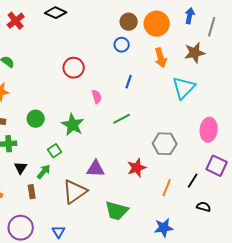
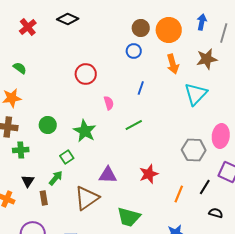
gray hexagon: (165, 144) -> (194, 150), moved
black triangle: (21, 168) -> (28, 181), moved

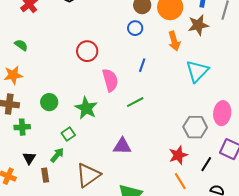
brown star: (207, 59) -> (198, 25), moved
pink semicircle: (109, 103) -> (110, 80), size x1.6
red star: (149, 174) -> (178, 155), moved
purple triangle: (108, 175) -> (122, 146), moved
orange line: (179, 194) -> (180, 181), moved, turned -54

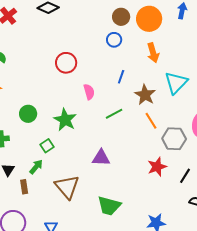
brown star: (198, 25) -> (145, 95), moved, turned -30
pink semicircle: (110, 80) -> (89, 92), size x0.7
brown triangle: (88, 175) -> (67, 187), turned -36
orange line: (180, 181) -> (151, 121), moved

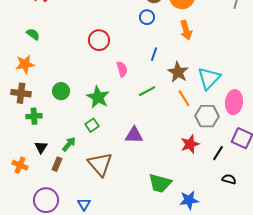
cyan triangle: (176, 83) -> (209, 78), moved
green square: (47, 146) -> (92, 125), moved
brown rectangle: (24, 187) -> (57, 164), turned 32
green trapezoid: (109, 206) -> (160, 183), moved

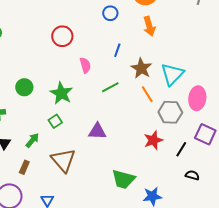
brown rectangle: (57, 164) -> (24, 167), moved

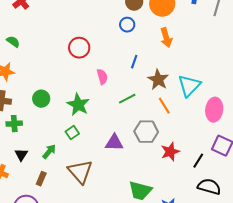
gray hexagon: (170, 112) -> (146, 132), moved
black semicircle: (192, 175) -> (209, 187), size x1.6

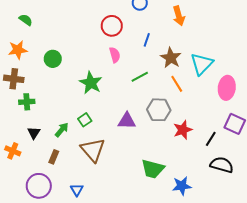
red circle: (79, 48) -> (112, 26), moved
green circle: (41, 99) -> (53, 59), moved
green square: (72, 133) -> (85, 120), moved

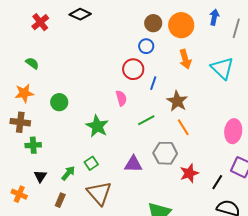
red circle: (112, 26) -> (133, 69), moved
cyan triangle: (202, 64) -> (222, 68), moved, turned -30

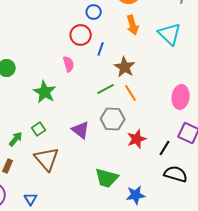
green line: (146, 120) -> (106, 89), moved
purple triangle: (133, 164) -> (81, 130), turned 36

